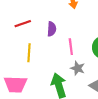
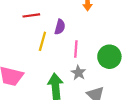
yellow line: (29, 53) -> (42, 41), moved

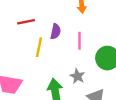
pink line: (76, 49) -> (80, 41), moved

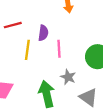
pink line: (80, 41) -> (59, 49), moved

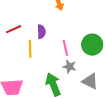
pink line: (59, 49) -> (65, 48), moved

